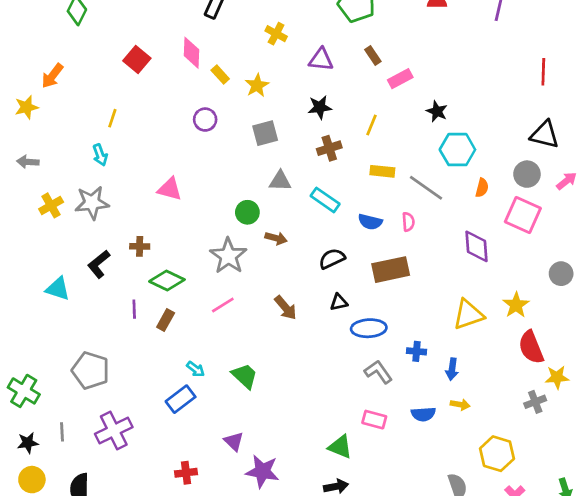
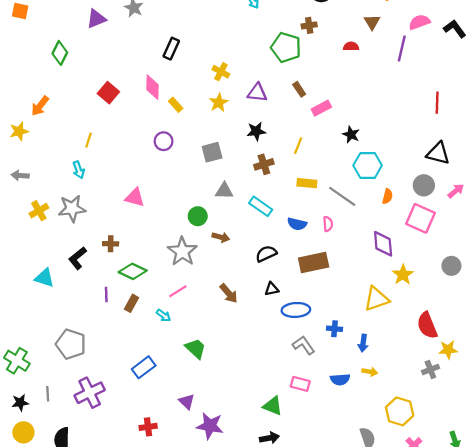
yellow star: (257, 85) -> (219, 103), moved
yellow star: (516, 305) -> (403, 275), moved
cyan arrow: (196, 369) -> (164, 315), moved

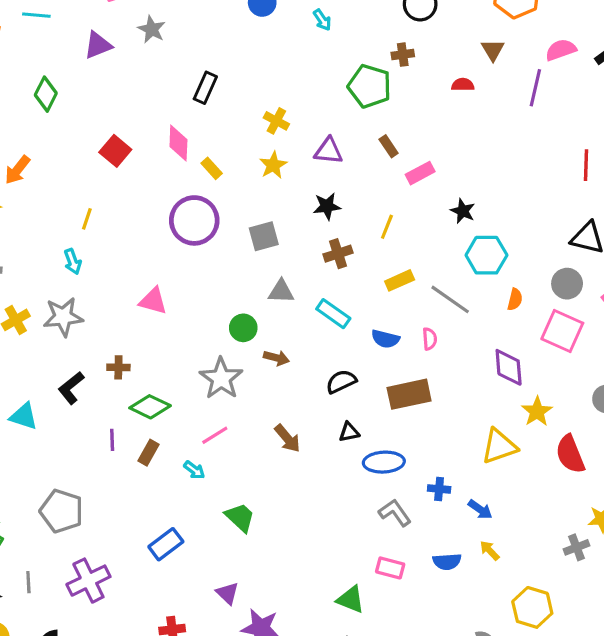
purple circle: (164, 141) -> (194, 220), size x1.8
yellow rectangle: (307, 183) -> (400, 280), turned -30
red semicircle: (427, 325) -> (570, 454), moved
blue arrow: (363, 343) -> (480, 509), turned -63
yellow arrow: (370, 372) -> (490, 551), turned -144

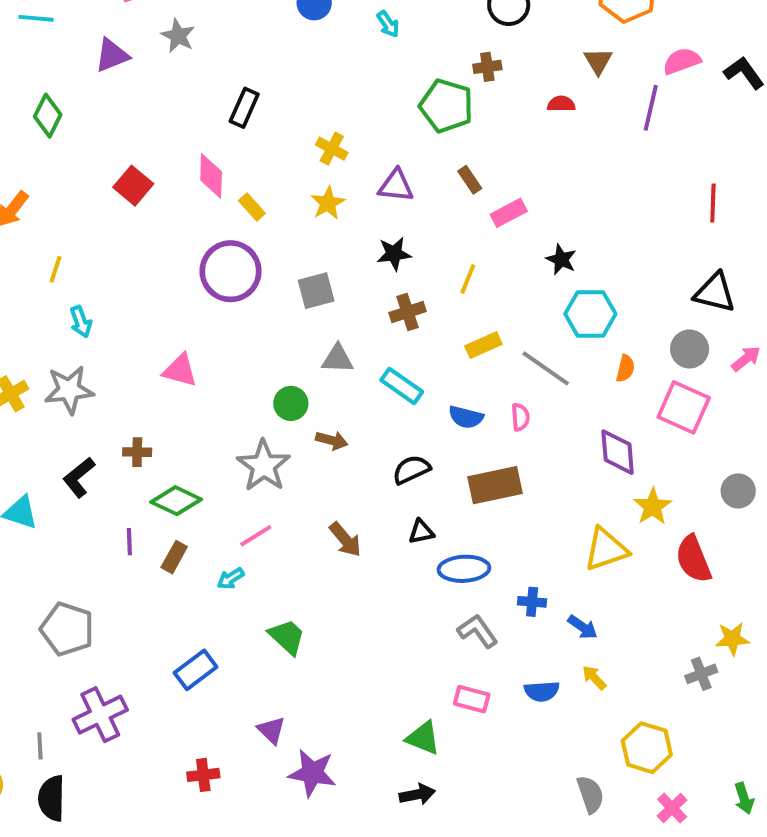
yellow line: (87, 219) -> (55, 269), moved
cyan arrow: (194, 470) -> (231, 578), turned 110
gray line: (28, 582) -> (40, 746), moved

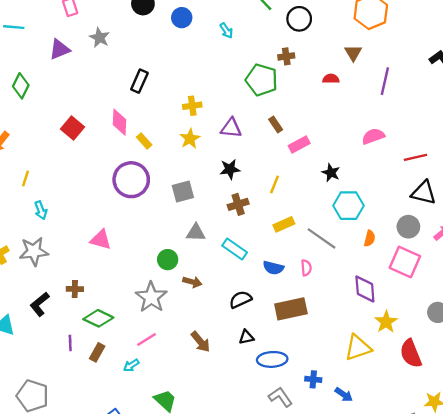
pink semicircle: (682, 61) -> (373, 136), moved
yellow cross: (332, 149) -> (192, 106), turned -36
red line: (713, 203) -> (415, 157), moved, turned 75

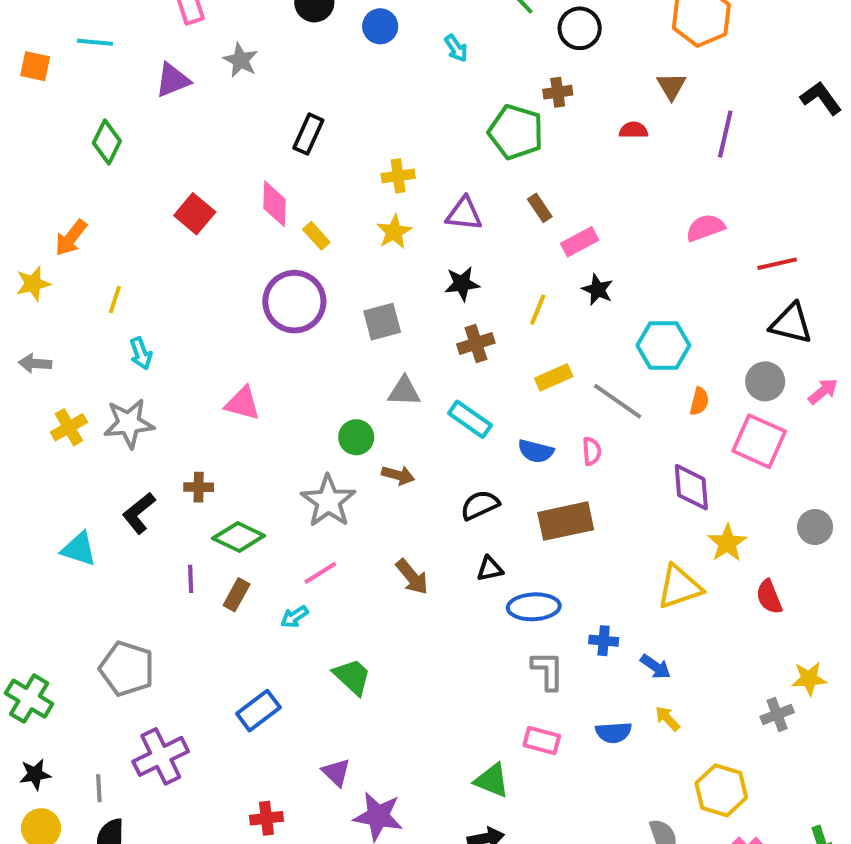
black star: (331, 173) -> (598, 290), moved
red semicircle: (411, 354) -> (769, 597), size x0.7
gray L-shape: (280, 397) -> (548, 671), turned 35

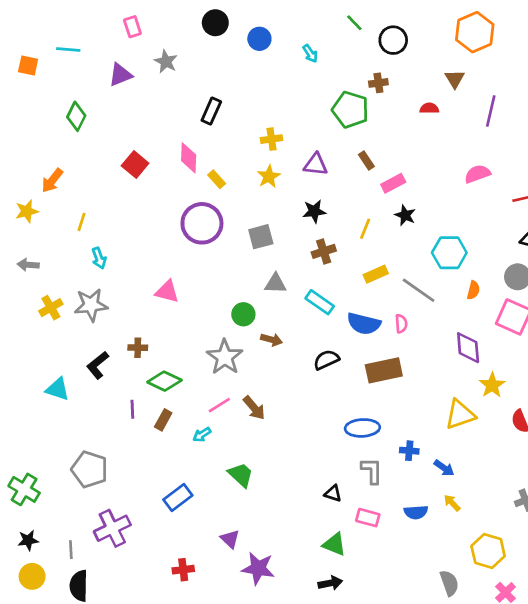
blue semicircle: (536, 451) -> (364, 324), size x1.4
black triangle: (490, 569) -> (333, 493), moved, turned 30
brown arrow: (412, 577) -> (254, 408), moved

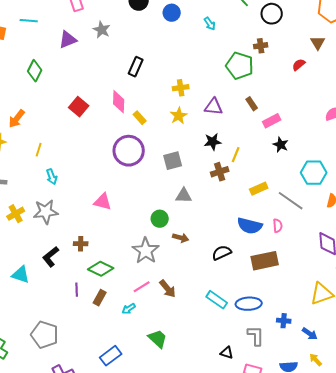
red semicircle: (429, 108) -> (299, 65), turned -40
yellow line: (365, 229) -> (236, 155), moved
cyan rectangle: (320, 302) -> (217, 300), moved

